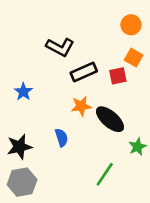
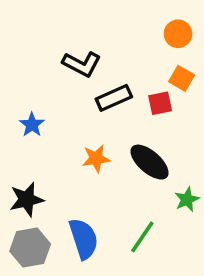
orange star: (81, 106) -> (96, 158), moved
blue semicircle: (61, 138) -> (84, 239), moved, size x1.6

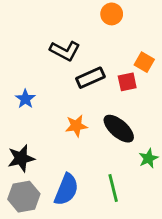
orange circle: (178, 34) -> (112, 14), moved
green line: (142, 237) -> (113, 188), turned -48
blue semicircle: (84, 239) -> (66, 189), turned 40

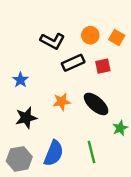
orange circle: (112, 14) -> (90, 35), moved
orange square: (144, 62) -> (117, 38), moved
black star: (21, 158) -> (26, 118), moved

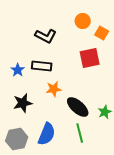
orange circle: (90, 35) -> (83, 21), moved
black rectangle: (73, 63) -> (42, 66), moved, turned 30
red square: (103, 66) -> (90, 58), size x1.5
black ellipse: (96, 104) -> (78, 107), moved

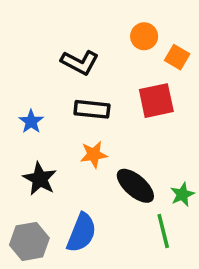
black rectangle: (42, 66) -> (92, 109), moved
black star: (23, 103) -> (40, 179), turned -30
green line: (80, 133) -> (163, 231), moved

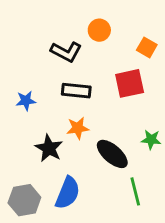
orange circle: (144, 36) -> (99, 30), moved
blue star: (31, 121) -> (26, 101), turned 30
black star: (40, 179) -> (49, 148), moved
green star: (182, 194) -> (151, 140), moved, turned 30

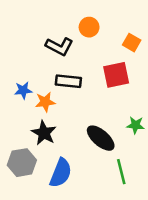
orange star: (78, 128) -> (45, 102), moved
gray hexagon: (24, 200) -> (22, 163), moved

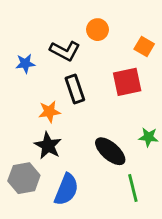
black rectangle: (68, 81) -> (75, 89), turned 65
blue star: (23, 90) -> (25, 64), moved

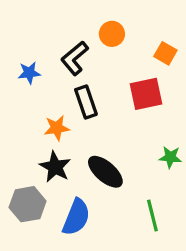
black L-shape: (65, 51) -> (75, 58), turned 112
black ellipse: (110, 151) -> (105, 172), moved

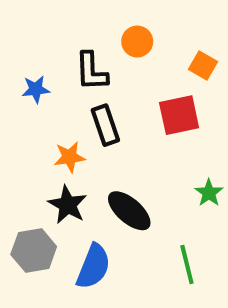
black L-shape: (75, 58) -> (91, 71), turned -52
green star: (170, 157) -> (209, 193), turned 30

